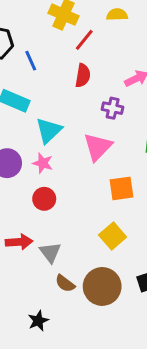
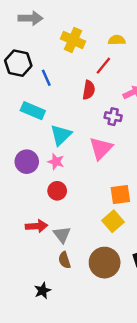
red line: (84, 40) -> (103, 66), moved
orange square: (121, 188) -> (120, 194), moved
brown semicircle: (65, 284) -> (64, 260), moved, turned 35
black star: (38, 321) -> (43, 291), moved

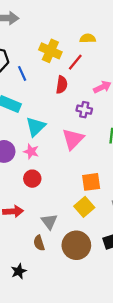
yellow cross: (73, 40) -> (50, 51), moved
gray triangle: (62, 235) -> (49, 222), moved

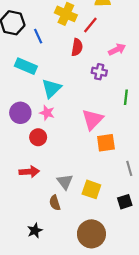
pink triangle: (73, 139) -> (93, 119), moved
red circle: (32, 179) -> (38, 137), moved
yellow square: (84, 207) -> (91, 189), moved, turned -30
brown circle: (76, 245) -> (91, 234), moved

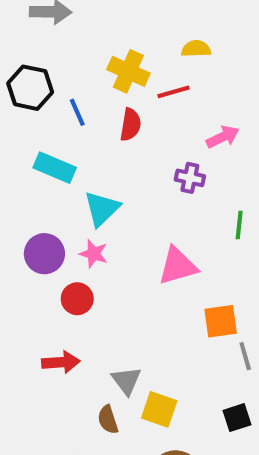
red line: (90, 25) -> (174, 92), turned 35
red semicircle: (77, 47) -> (130, 125), moved
pink triangle: (93, 119) -> (178, 266), turned 30
orange square: (106, 143) -> (221, 321), moved
yellow square: (91, 189) -> (159, 409), moved

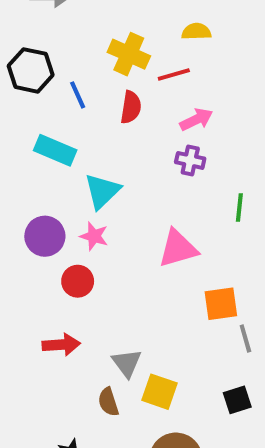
pink arrow: (223, 137) -> (196, 120), moved

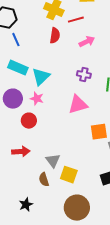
blue line: (78, 95) -> (16, 40), moved
cyan rectangle: (55, 150) -> (18, 68), moved
purple cross: (190, 160) -> (84, 75), moved

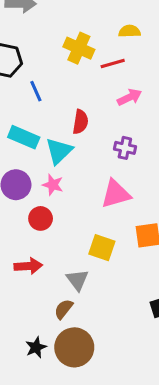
red semicircle: (55, 36) -> (80, 122), moved
blue line: (16, 40) -> (36, 91), moved
yellow square: (69, 175) -> (102, 248), moved
brown semicircle: (44, 180) -> (64, 309), turned 56
brown circle: (77, 208) -> (74, 347), moved

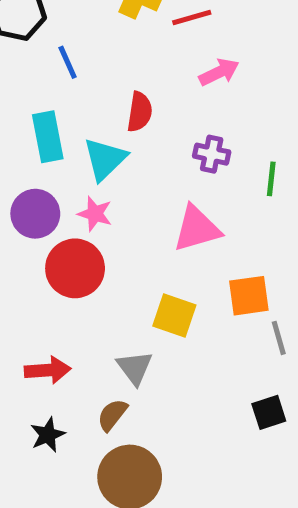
cyan rectangle: (24, 137) -> (48, 137), turned 56
red circle: (41, 218) -> (75, 268), size x1.5
red arrow: (28, 266) -> (48, 370), moved
black star: (36, 347) -> (48, 435), moved

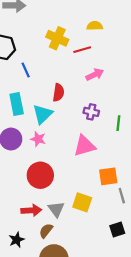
red circle: (75, 268) -> (40, 175), moved
yellow square: (174, 316) -> (82, 202), moved
red arrow: (48, 370) -> (31, 210), moved

